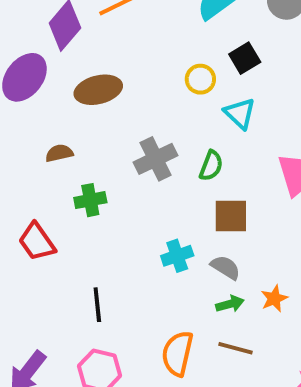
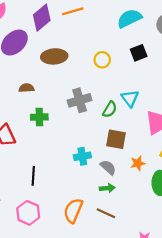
yellow circle: (200, 79) -> (102, 60), moved
cyan triangle: (240, 113) -> (130, 98), moved
orange star: (274, 299) -> (138, 163), moved

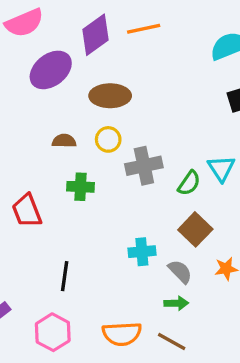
yellow circle: (102, 60) -> (108, 139), moved
brown square: (116, 139) -> (195, 229), turned 30
orange semicircle: (73, 211) -> (122, 334), turned -120

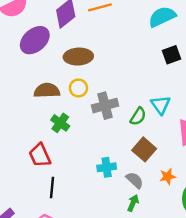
brown semicircle: (64, 141) -> (47, 91), size x1.5
green cross: (80, 187) -> (60, 123), turned 36
red trapezoid: (27, 211) -> (40, 155), moved
green arrow: (176, 303) -> (133, 203), turned -63

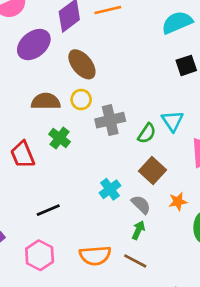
brown ellipse: (78, 57) -> (82, 64), turned 52
red trapezoid: (40, 155) -> (23, 155), moved
cyan cross: (107, 167) -> (110, 189), turned -30
black line: (52, 188) -> (48, 210), turned 60

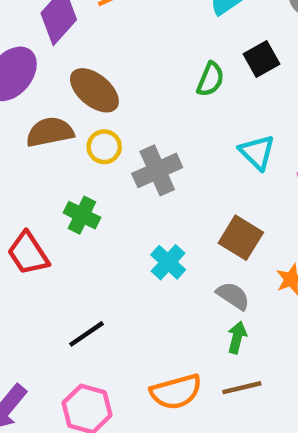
brown semicircle: (46, 101) -> (50, 132), moved
green semicircle: (147, 133) -> (210, 79), moved
cyan cross: (110, 189) -> (168, 262), moved
brown line: (135, 261) -> (242, 388), turned -30

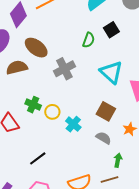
yellow circle: (104, 147) -> (52, 112), moved
cyan triangle: (257, 152) -> (111, 72), size x1.4
gray cross: (157, 170) -> (64, 69), moved
green arrow: (237, 337) -> (118, 160), moved

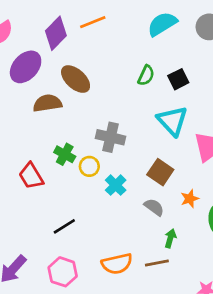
black square: (111, 30) -> (178, 79), moved
gray cross: (64, 69) -> (111, 137), moved, turned 35

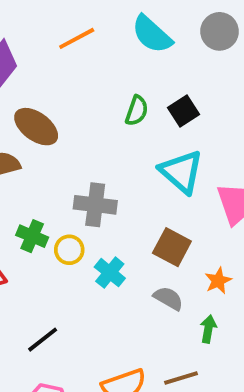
orange line: (93, 22) -> (77, 38), moved
cyan semicircle: (162, 24) -> (152, 34), turned -100
green arrow: (170, 238) -> (208, 329), moved

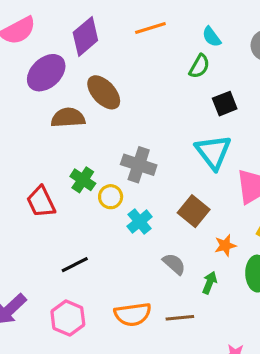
cyan semicircle: (152, 34) -> (212, 37), size x0.6
green semicircle: (137, 111) -> (199, 66), moved
gray semicircle: (168, 298) -> (174, 264), moved

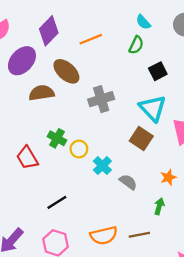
orange line: (150, 28) -> (91, 39), moved
gray cross: (139, 165) -> (101, 99), moved, turned -30
brown square: (194, 211) -> (141, 139), moved
gray semicircle: (174, 264) -> (128, 182), moved

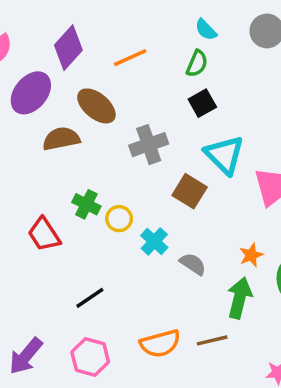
black square: (158, 71) -> (202, 103), moved
brown square: (141, 139) -> (190, 191), moved
green arrow: (159, 206) -> (239, 298), size x1.6

